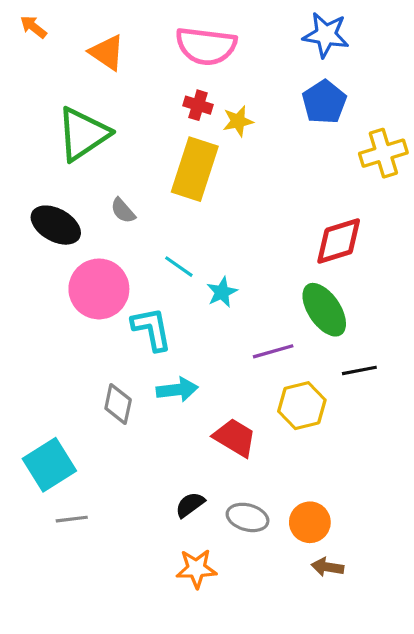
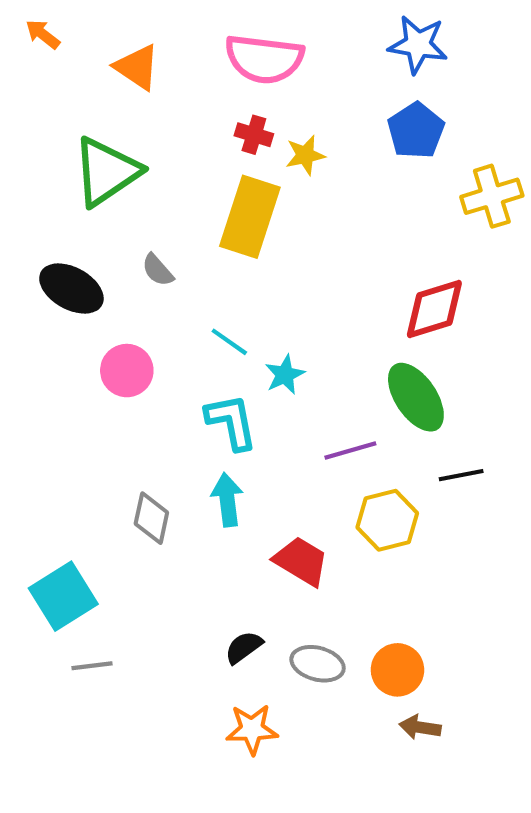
pink circle: (99, 289) -> (127, 371), size x0.7
cyan L-shape: (152, 329) -> (231, 422), moved
cyan arrow: (177, 390) -> (227, 500), turned -90

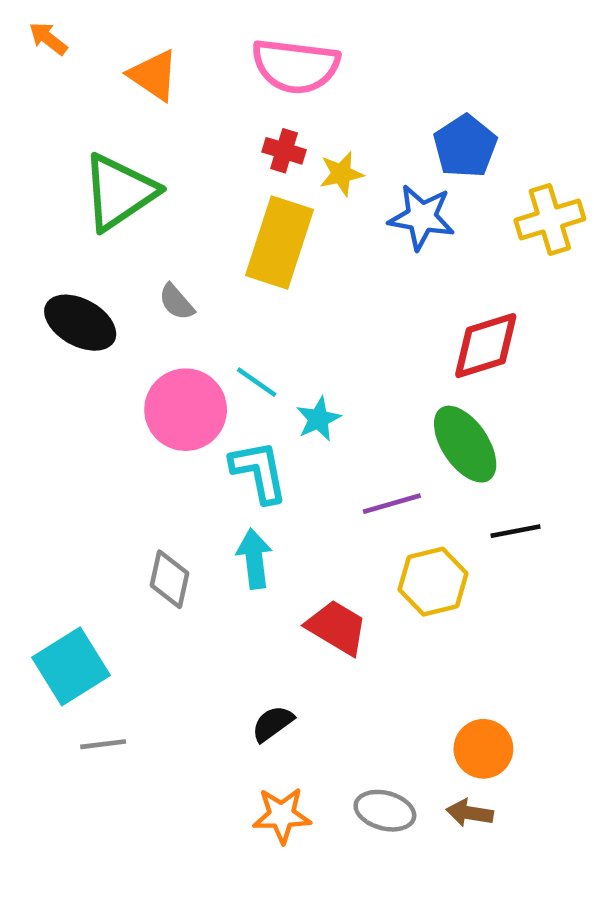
blue star: (418, 45) -> (422, 217), moved
pink circle: (127, 371) -> (186, 410), moved, size x1.4
gray ellipse: (318, 664) -> (385, 811), moved
orange circle: (397, 670) -> (483, 749), moved

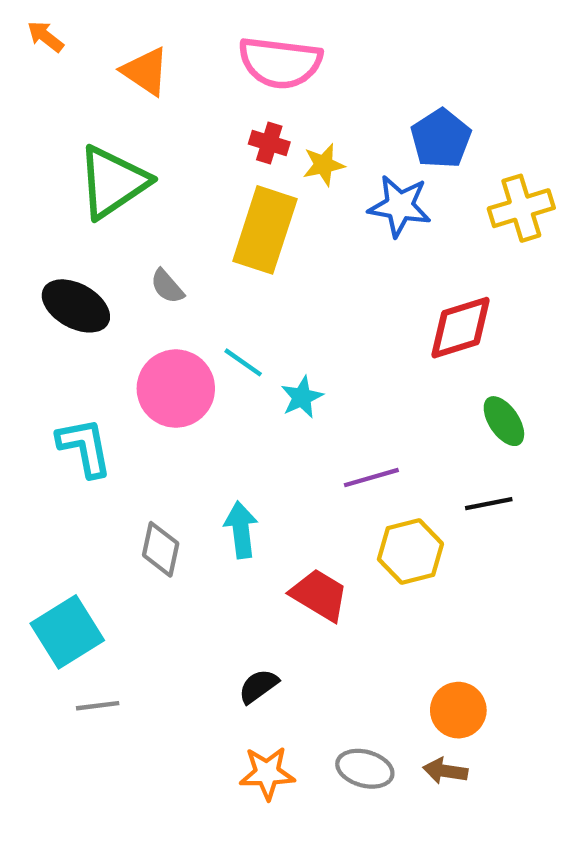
green ellipse: (465, 444) -> (504, 421), moved, size x0.7
cyan L-shape: (259, 472) -> (85, 447), moved

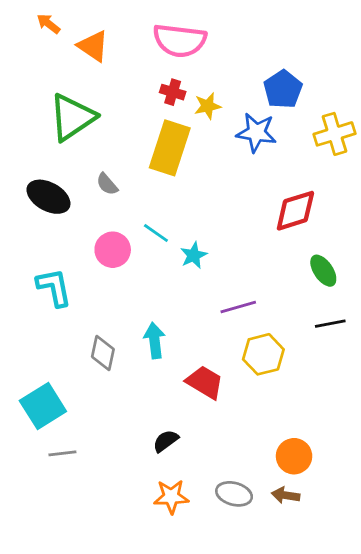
orange arrow: (45, 37) -> (48, 24), moved
pink circle: (176, 389) -> (113, 250), size x0.7
black line: (489, 504) -> (330, 324), moved

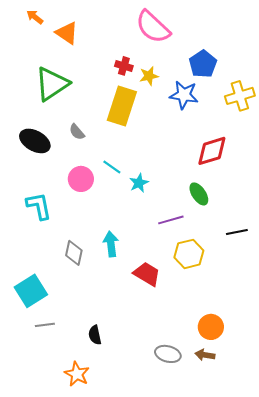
pink semicircle: (180, 40) -> (153, 27), moved, turned 36
green ellipse: (323, 271) -> (199, 194), moved
black semicircle: (166, 441) -> (95, 335), moved, turned -66
orange star: (171, 497) -> (77, 374), moved, turned 30

